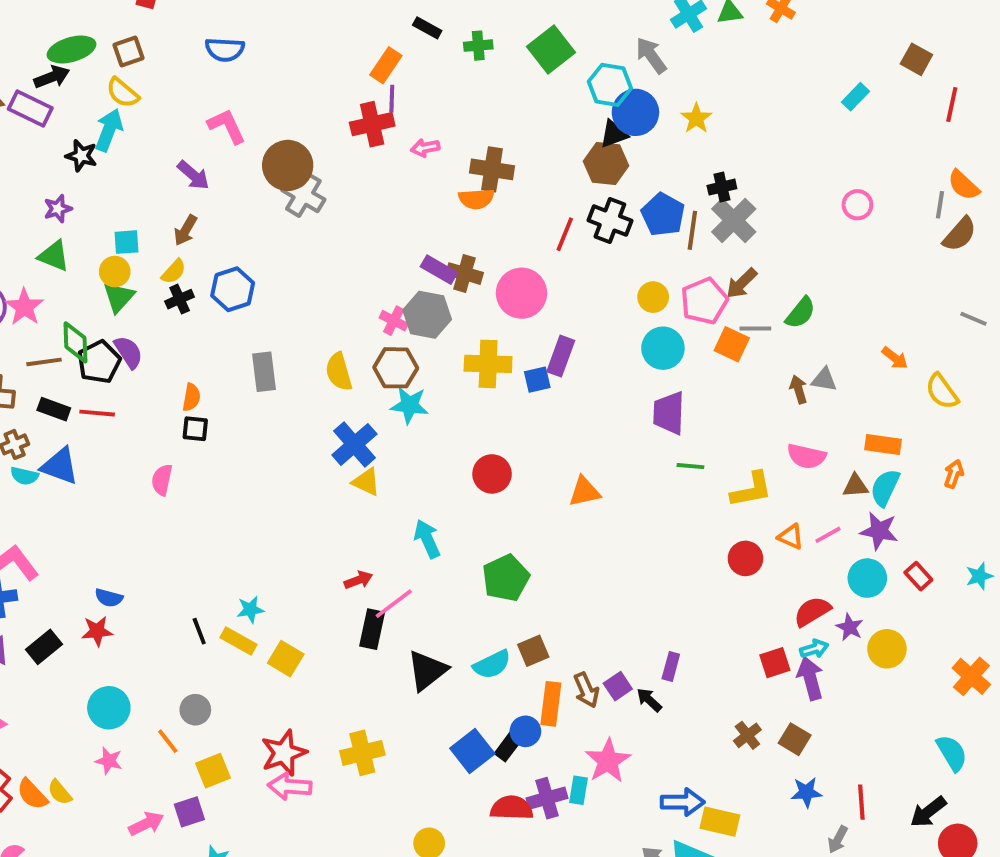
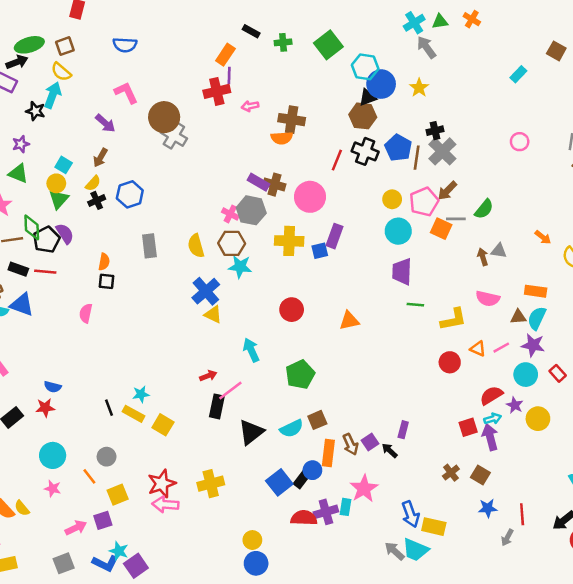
gray arrow: (651, 55) -> (426, 47), moved
cyan square: (127, 242) -> (64, 165), turned 35
blue arrow: (683, 802) -> (410, 514), turned 70

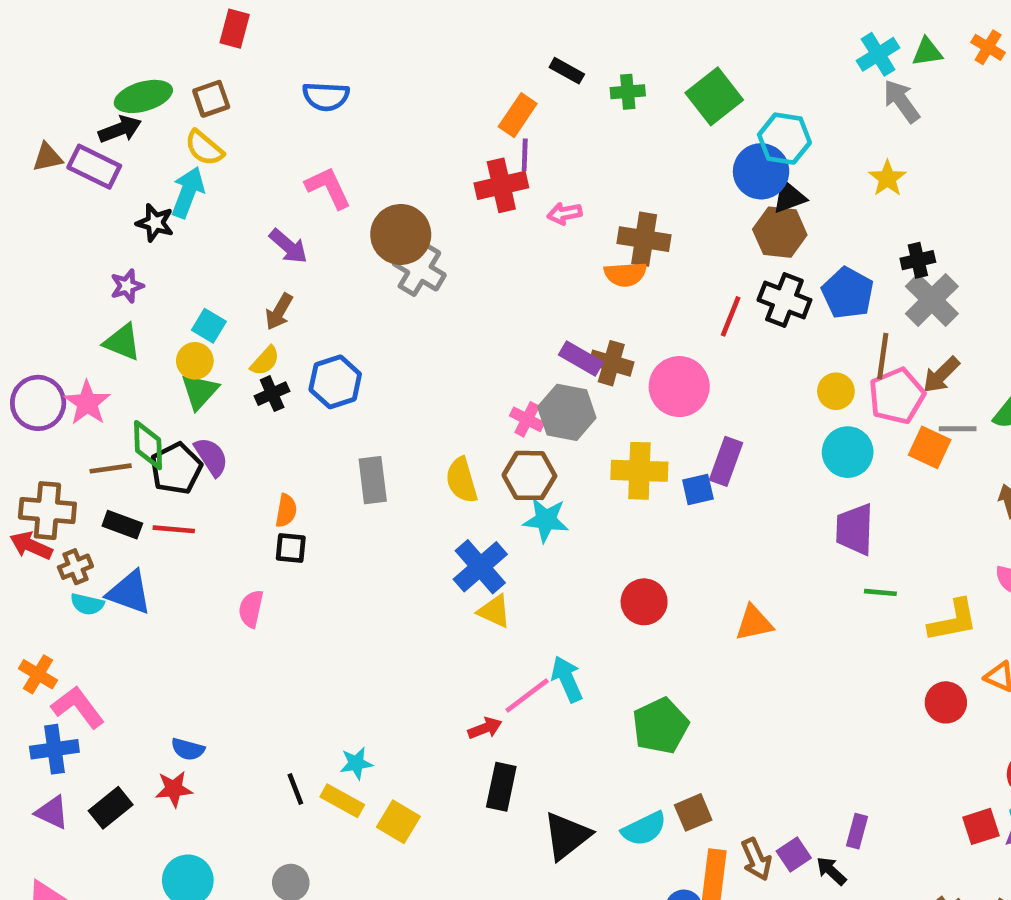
blue circle: (381, 84) -> (761, 171), moved
brown line: (417, 158) -> (883, 356), moved
pink line: (230, 390) -> (527, 695), moved

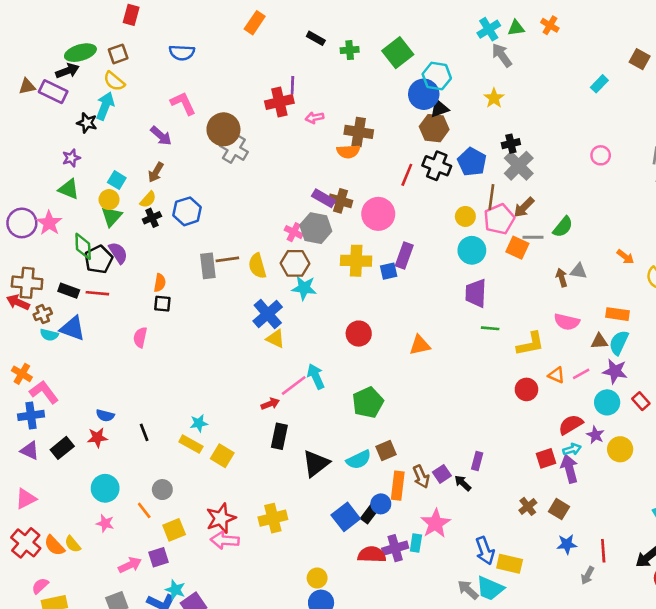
orange rectangle: (518, 115) -> (255, 23), moved
brown line: (111, 468) -> (227, 259), moved
black line: (295, 789) -> (144, 432), moved

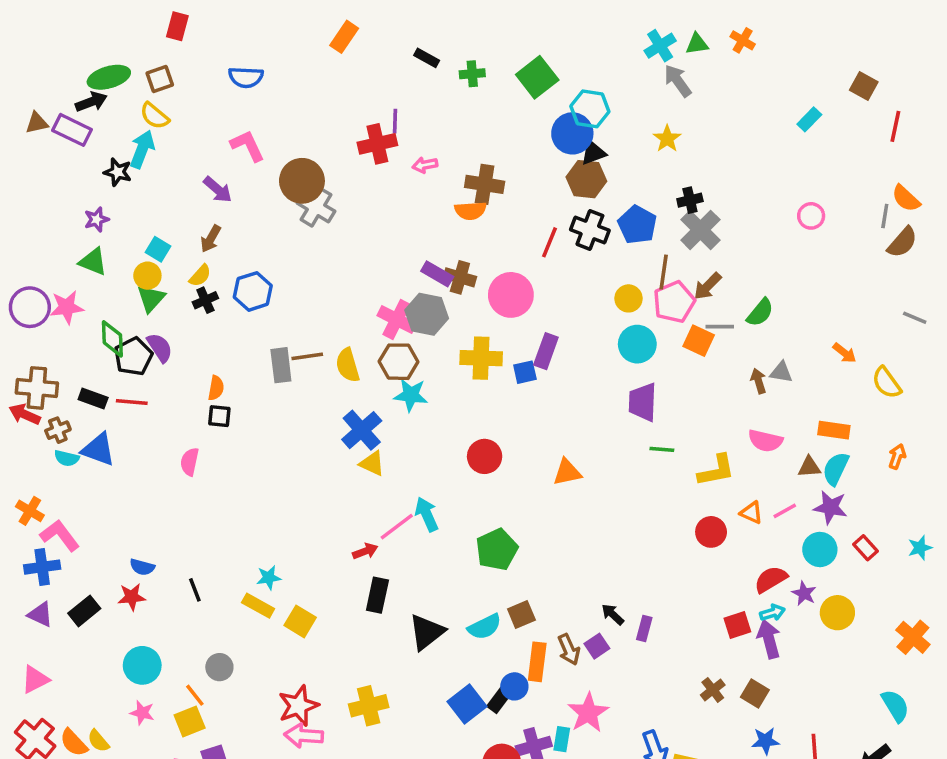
pink star: (49, 223) -> (67, 307), turned 30
pink cross: (294, 232) -> (397, 320), size x1.5
black arrow: (463, 483) -> (613, 614), moved
yellow square: (174, 530) -> (190, 722), moved

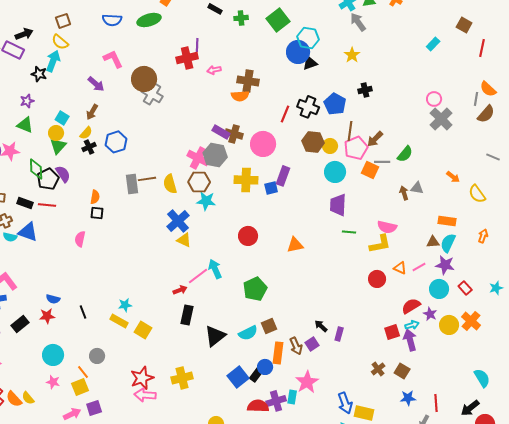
green ellipse: (109, 77) -> (149, 20), moved
brown hexagon: (586, 179) -> (313, 142), moved
gray cross: (700, 230) -> (441, 119), moved
pink semicircle: (765, 441) -> (387, 227), moved
orange cross: (913, 637) -> (471, 321), moved

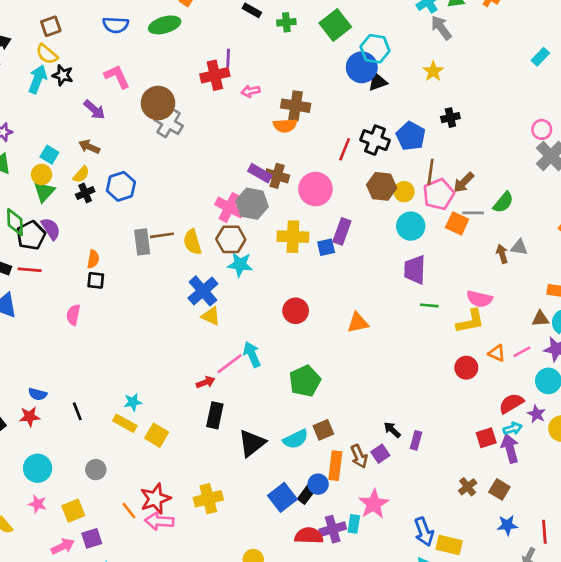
black star: (39, 74) -> (63, 75), moved
brown arrow: (92, 112) -> (89, 147), turned 84
orange line: (83, 372) -> (129, 511), moved

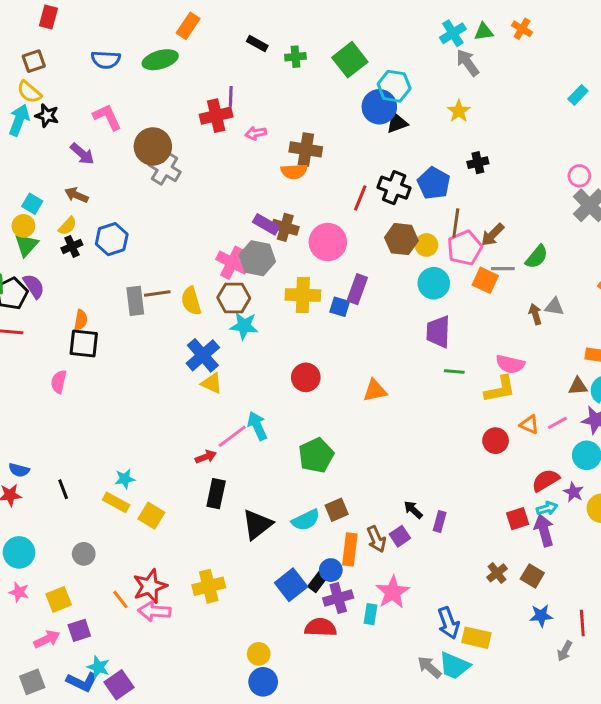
blue square: (326, 247) -> (340, 307), turned 30
black square: (96, 280) -> (84, 344), size x1.5
purple cross: (333, 529) -> (338, 598), moved

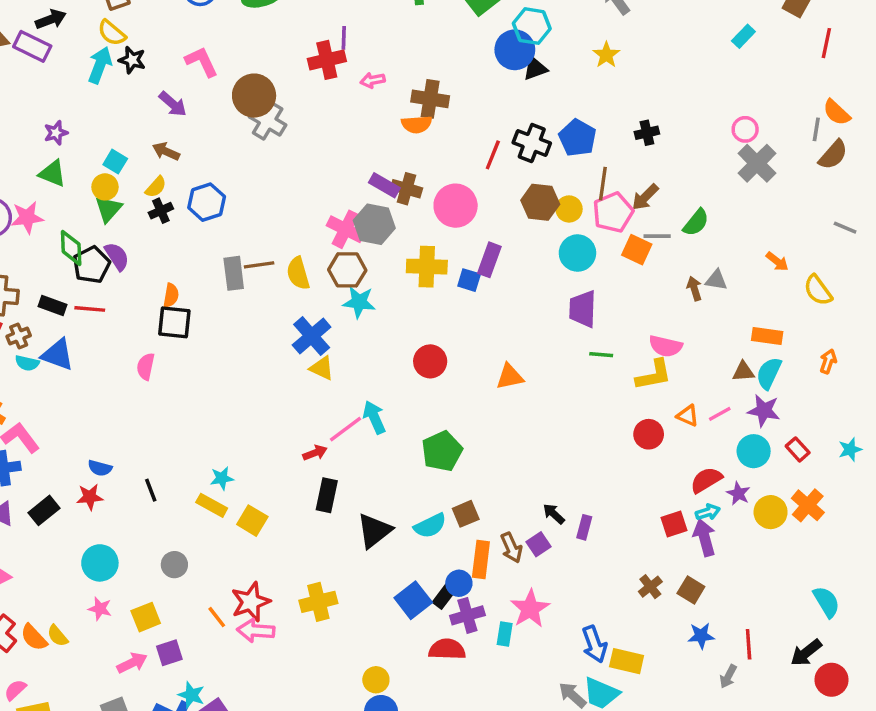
black cross: (478, 163) -> (647, 133), moved

